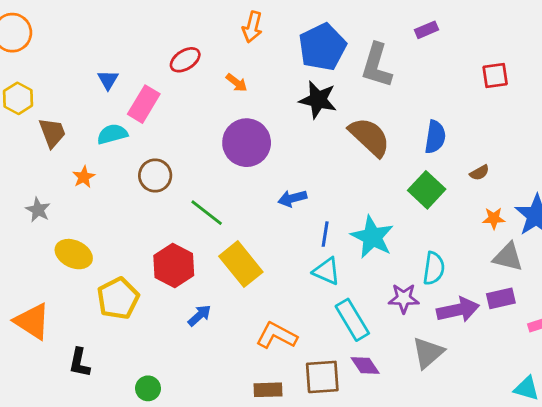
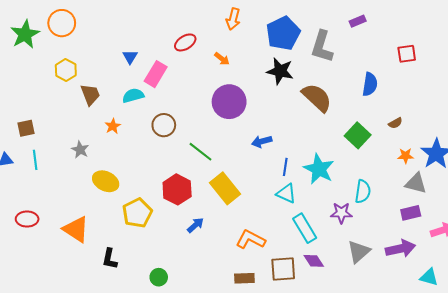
blue semicircle: (435, 137) -> (370, 84), moved
purple arrow: (458, 310) -> (401, 249), moved

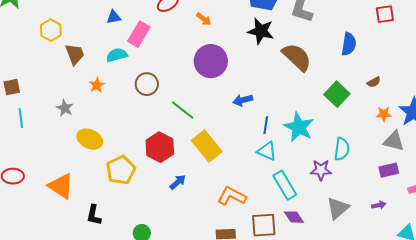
blue triangle: (130, 57) -> (114, 17), turned 49
purple arrow: (401, 249) -> (379, 205), size x0.5

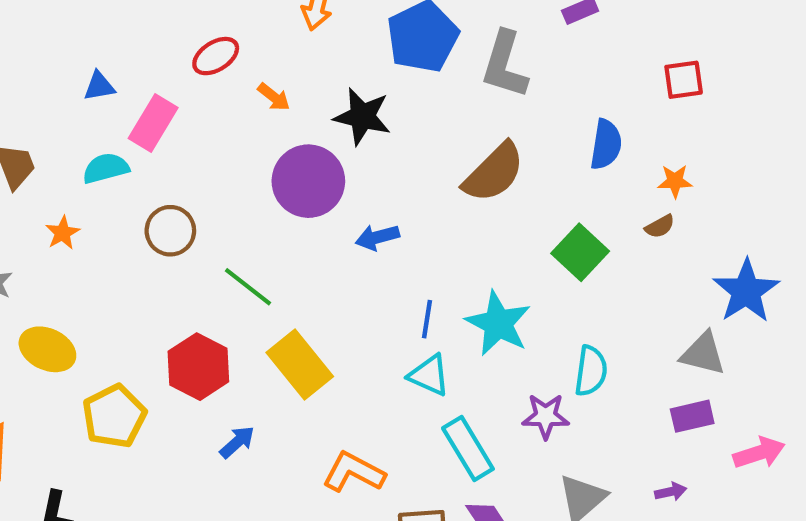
orange arrow: (204, 19) -> (274, 97), moved
black star: (261, 31) -> (362, 116), moved
brown semicircle: (297, 57) -> (494, 172), turned 92
blue arrow: (243, 100) -> (377, 237), moved
orange star: (384, 114) -> (675, 181), moved

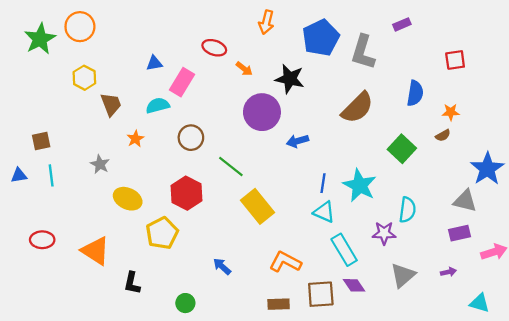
red ellipse: (216, 56) -> (214, 48), turned 50
red hexagon: (198, 367) -> (186, 193), moved
blue arrow: (237, 442) -> (222, 266), moved, turned -96

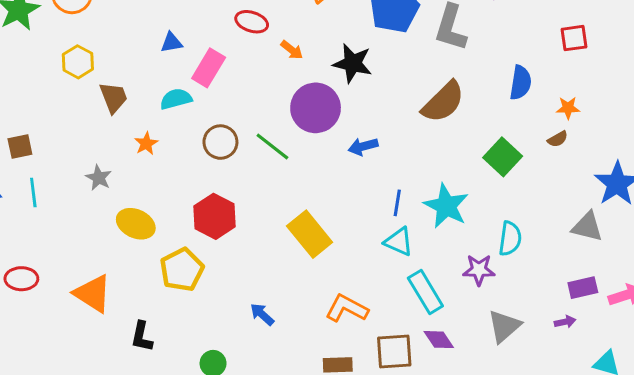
green line: (231, 167) -> (272, 146), moved
purple rectangle: (460, 233) -> (583, 288), moved

